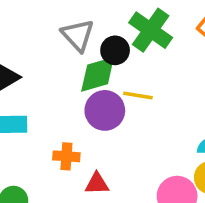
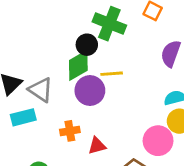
gray triangle: (78, 35) -> (41, 90), moved

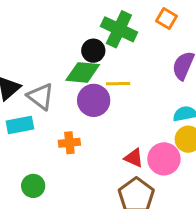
green diamond: (78, 65) -> (83, 72), turned 32
red triangle: (97, 146) -> (134, 158), moved, turned 36

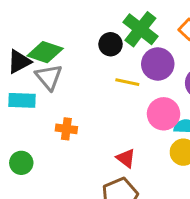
green diamond: (83, 72) -> (45, 52), moved
purple circle: (94, 100) -> (158, 64), moved
pink circle: (164, 159) -> (164, 114), moved

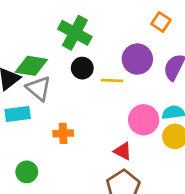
green cross: (140, 29) -> (75, 33), moved
black circle: (111, 44) -> (82, 68), moved
pink circle: (164, 114) -> (144, 120), moved

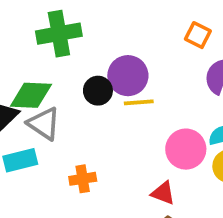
orange square: (161, 22) -> (198, 35), moved
green cross: (75, 33) -> (59, 34), moved, turned -32
purple circle: (137, 59) -> (128, 76), moved

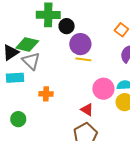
black circle: (98, 91) -> (67, 26), moved

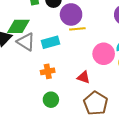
cyan rectangle: (15, 78) -> (51, 42), moved
red triangle: (87, 110) -> (84, 77), moved
green circle: (18, 119) -> (51, 100), moved

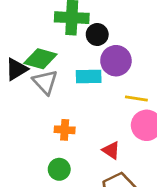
yellow line: (77, 29) -> (136, 99), moved
cyan rectangle: (51, 42) -> (89, 77), moved

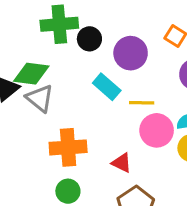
purple circle: (116, 61) -> (131, 53), moved
cyan rectangle: (89, 77) -> (107, 87), moved, turned 50
orange cross: (65, 130) -> (68, 147), size x1.6

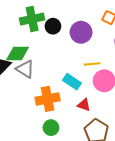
cyan rectangle: (107, 87) -> (72, 82), moved

